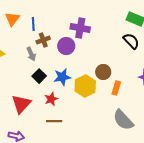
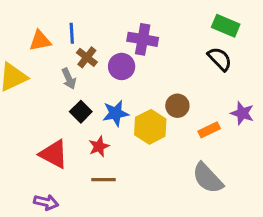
orange triangle: (12, 19) -> (40, 41), moved, turned 42
brown cross: (43, 40) -> (87, 57), turned -32
orange rectangle: (116, 88) -> (209, 130), moved, turned 48
red triangle: (21, 104) -> (54, 154), turned -45

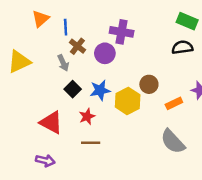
orange triangle: (40, 41) -> (41, 19), moved, turned -30
black semicircle: (220, 59) -> (182, 47), turned -54

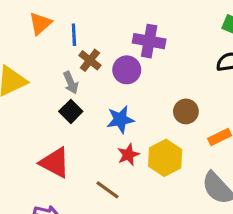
black square: (73, 89) -> (71, 111), moved
yellow hexagon: (128, 101) -> (165, 158), moved
red star: (87, 116) -> (128, 155), moved
brown line: (91, 143) -> (108, 190), turned 36

